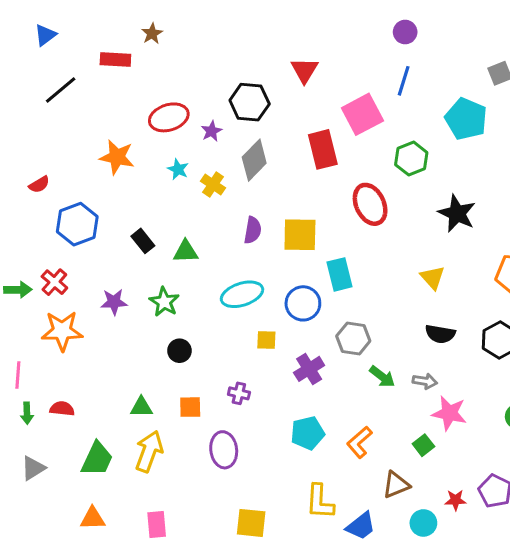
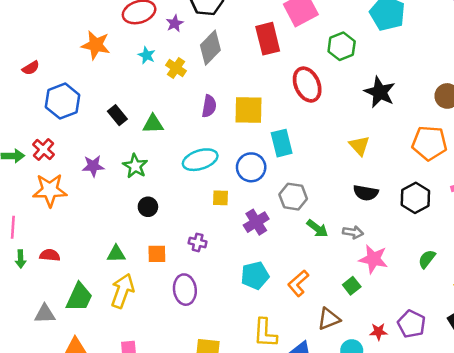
gray triangle: (33, 468) -> (45, 314), moved, turned 30

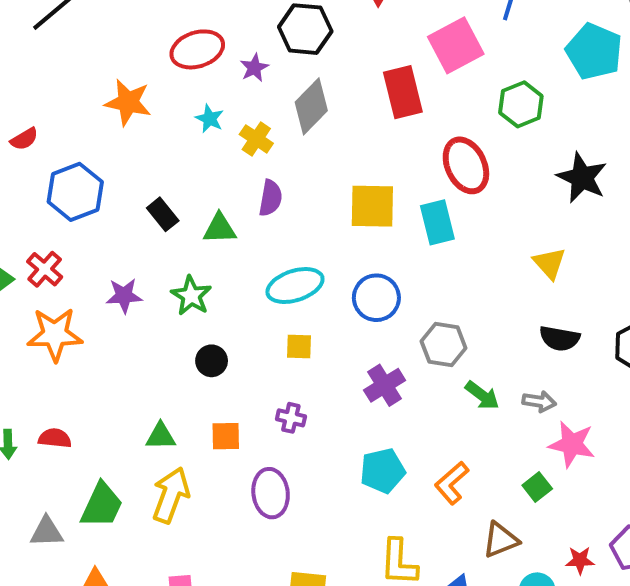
purple semicircle: (209, 106) -> (271, 198), moved
cyan rectangle: (282, 143) -> (437, 222), moved
yellow square: (221, 198) -> (299, 347), moved

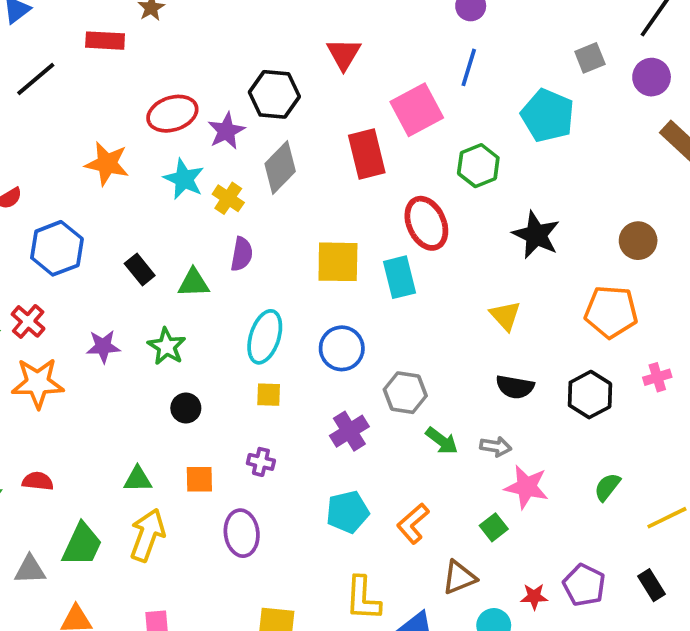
purple star: (254, 68) -> (226, 131), size x1.4
cyan star: (209, 119) -> (184, 179), size x1.5
cyan ellipse: (295, 286) -> (265, 337), turned -54

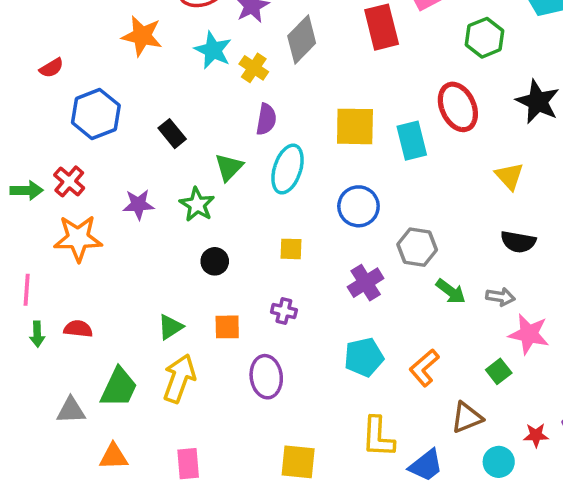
red ellipse: (426, 223) -> (458, 107), moved
green triangle: (194, 283) -> (229, 167), moved, turned -44
cyan ellipse: (265, 337) -> (287, 169), moved
green triangle: (138, 479) -> (170, 327), turned -32

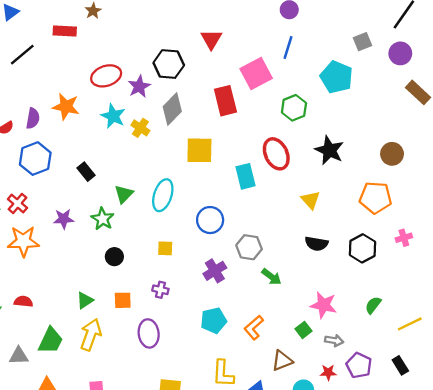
purple semicircle: (266, 119) -> (33, 118), moved
yellow square: (355, 126) -> (199, 150), moved
gray arrow: (500, 297) -> (334, 341), moved

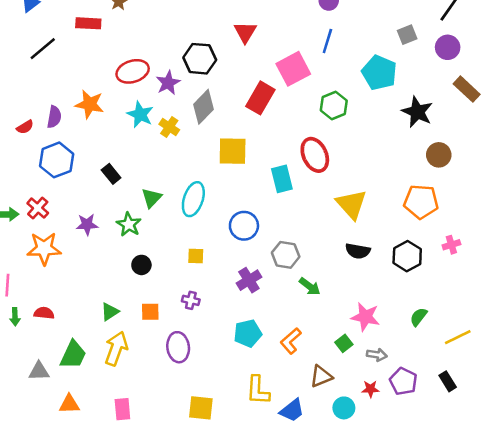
red rectangle: (225, 101) -> (260, 98), turned 44
black star: (329, 150) -> (417, 112), moved
yellow triangle: (311, 200) -> (351, 204), size x1.5

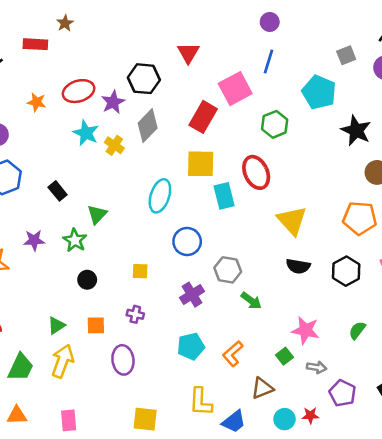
orange star: (90, 104) -> (37, 102), moved, size x0.7
yellow square: (233, 151) -> (201, 164), moved
cyan ellipse: (193, 199) -> (160, 196), moved
red star: (370, 389) -> (310, 415), moved

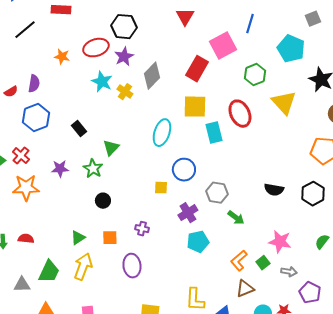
black hexagon: (144, 79) -> (124, 27), moved
yellow triangle: (292, 221) -> (284, 103), moved
yellow square: (140, 271) -> (161, 188), moved
cyan pentagon: (191, 346) -> (198, 242), moved
orange L-shape: (233, 354) -> (239, 261), moved

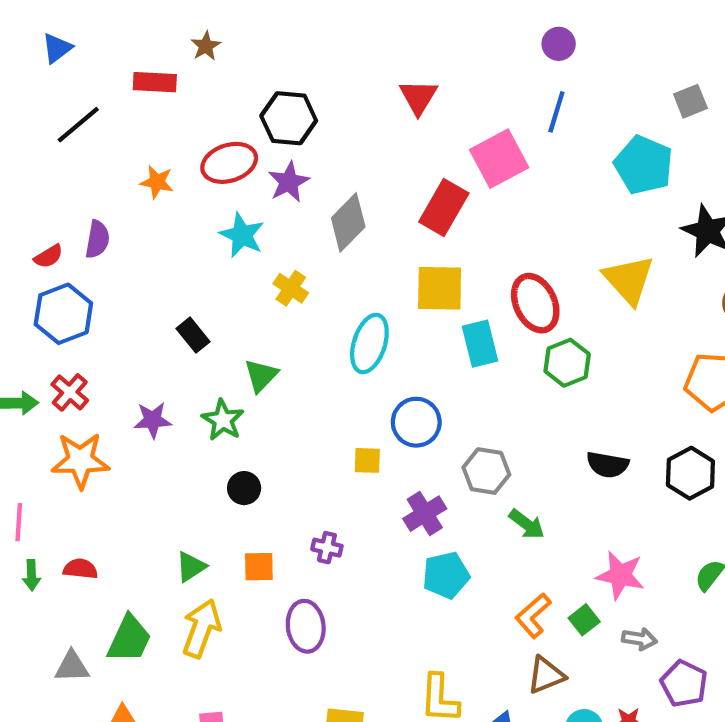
green hexagon: (255, 75) -> (567, 363), moved
yellow cross: (125, 92) -> (291, 288), moved
blue hexagon: (36, 118) -> (63, 314), moved

